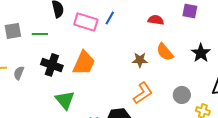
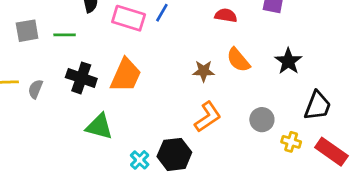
green triangle: (65, 100) -> (99, 127), turned -35

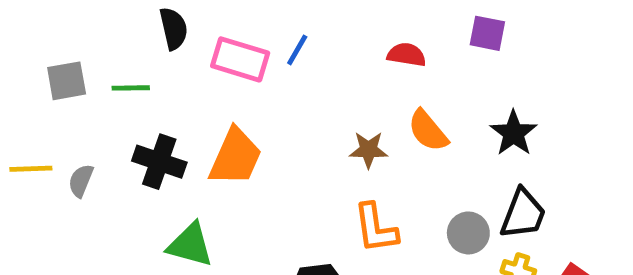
black trapezoid: (318, 106) -> (523, 214), moved
orange L-shape: (208, 117) -> (376, 228), turned 116

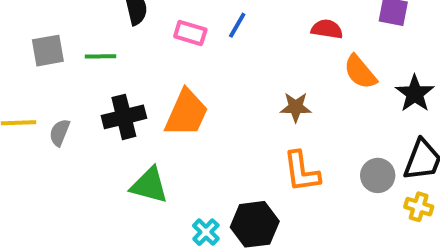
pink rectangle: (240, 59) -> (190, 33), size x0.7
orange semicircle: (428, 131) -> (360, 72), moved
black cross: (159, 162) -> (124, 117), turned -33

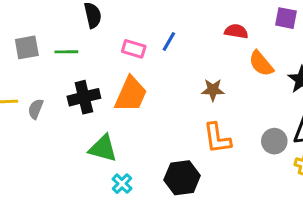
blue line: (237, 25) -> (169, 42), moved
pink rectangle: (190, 33) -> (134, 49), moved
cyan cross: (206, 232) -> (122, 184), moved

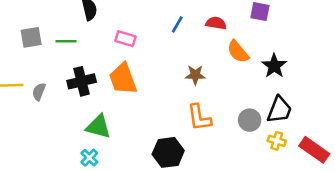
blue line: (169, 42) -> (177, 24), moved
orange trapezoid: (131, 94) -> (123, 79), turned 136
cyan cross: (122, 184) -> (89, 158), moved

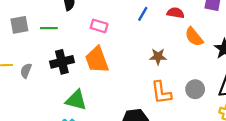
gray circle: (250, 120) -> (195, 89), moved

